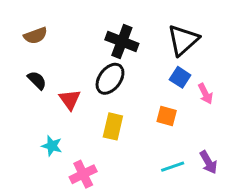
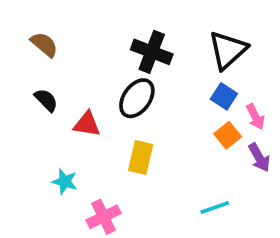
brown semicircle: (35, 36) -> (44, 44), turned -120
red triangle: (70, 100) -> (87, 124), turned -45
orange square: (167, 116) -> (228, 135), moved, turned 36
purple arrow: (208, 162) -> (259, 157), moved

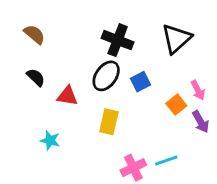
blue square: (224, 96) -> (140, 82), moved, turned 30
pink cross: (104, 217) -> (133, 168), moved

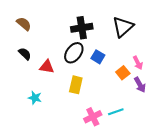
black cross: (118, 40) -> (82, 28), turned -30
blue square: (140, 82) -> (98, 57), turned -32

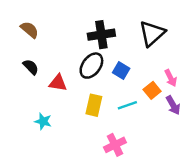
cyan line: (116, 112) -> (127, 105), moved

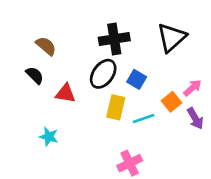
brown semicircle: (30, 30) -> (46, 46), moved
pink arrow: (171, 78) -> (192, 88), turned -105
yellow rectangle: (94, 105) -> (116, 107), moved

